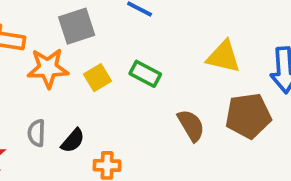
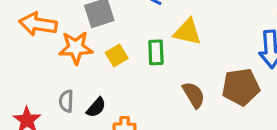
yellow triangle: (223, 57) -> (187, 32), moved
green rectangle: (145, 74) -> (156, 52), turned 60

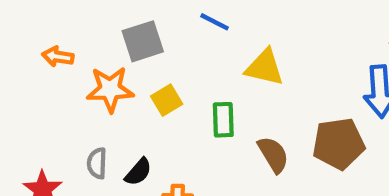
orange arrow: (38, 24) -> (58, 57), size x0.6
green rectangle: (156, 52) -> (223, 120), moved

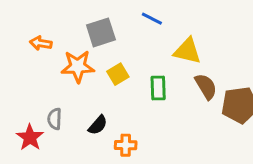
brown semicircle: (273, 155) -> (206, 86), moved
gray semicircle: (97, 163) -> (55, 119), moved

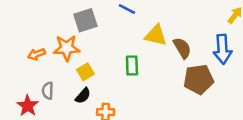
orange arrow: (41, 43) -> (36, 54), moved, turned -30
yellow square: (118, 74) -> (85, 72), moved
brown semicircle: (206, 86) -> (182, 48), moved

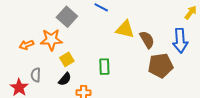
gray square: (85, 20) -> (67, 17), turned -30
green rectangle: (132, 66) -> (104, 67), moved

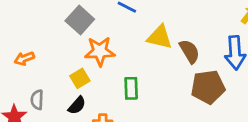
orange star: (51, 40) -> (100, 51), moved

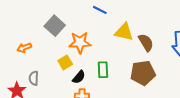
gray square: (80, 20) -> (55, 26), moved
brown pentagon: (208, 87) -> (143, 73), moved
black semicircle: (77, 105) -> (79, 77), moved

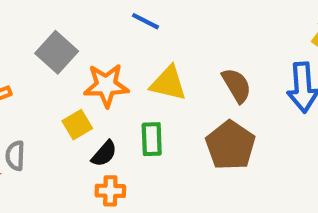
yellow triangle: (124, 32) -> (168, 83), moved
brown pentagon: (143, 73) -> (230, 145), turned -30

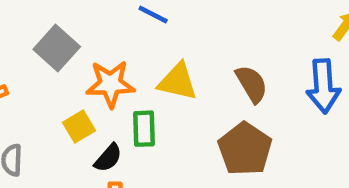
green rectangle: (152, 139) -> (144, 129), moved

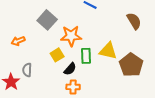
yellow triangle: (178, 82) -> (108, 51), moved
brown semicircle: (252, 84) -> (134, 21), moved

